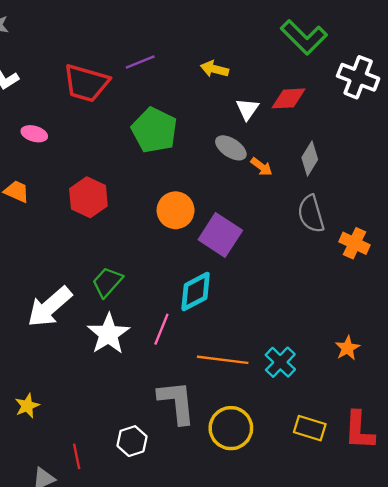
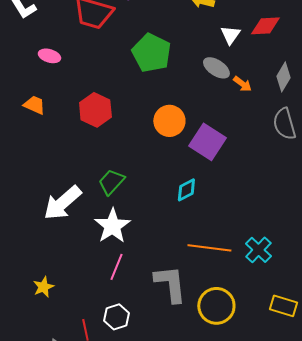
cyan diamond: (196, 292) -> (186, 190), size x0.7
pink line: (161, 329) -> (116, 267), moved
white hexagon: (132, 441) -> (116, 317), moved

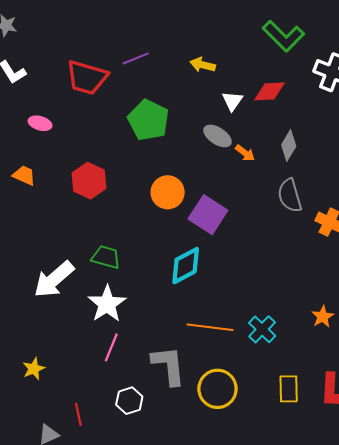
green trapezoid: (111, 182) -> (106, 257), turned 64
cyan diamond: (186, 190) -> (186, 266), size x1.5
yellow rectangle: (283, 306) -> (289, 389), turned 72
white hexagon: (116, 317) -> (129, 401), moved

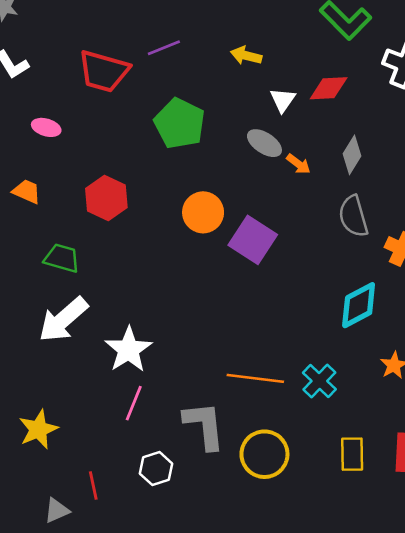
green trapezoid: (106, 257) -> (62, 258), moved
cyan diamond: (186, 266) -> (359, 305), moved
yellow star: (34, 369) -> (38, 429), size x1.4

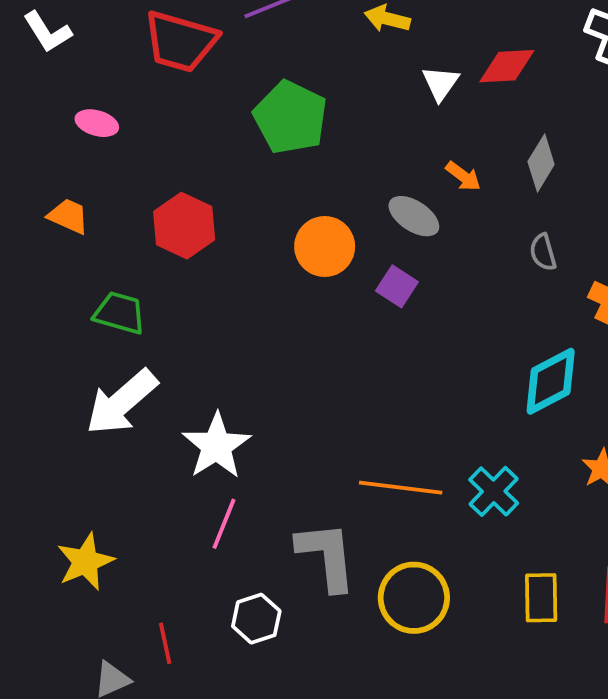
gray ellipse: (264, 143) -> (414, 216), moved
gray semicircle: (353, 216) -> (543, 252), size x0.6
purple square: (253, 240) -> (397, 286), size x0.6

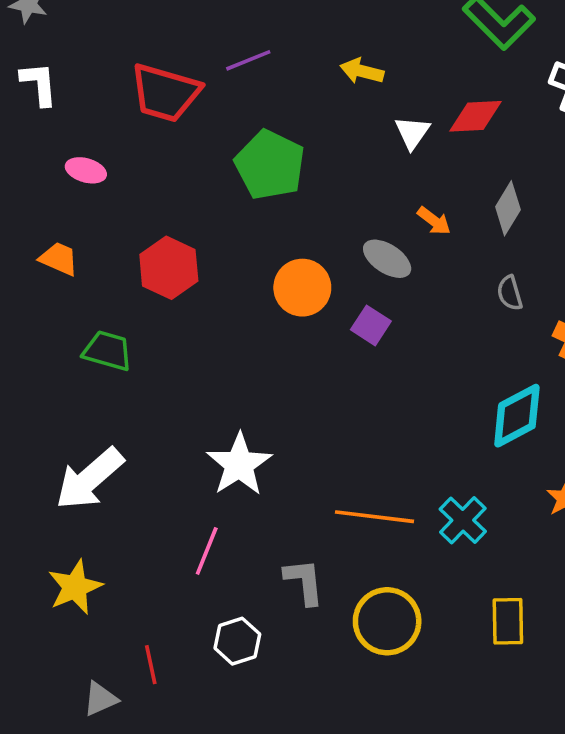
white L-shape: (47, 32) -> (39, 84), turned -153
white arrow: (122, 402) -> (89, 479), moved
white star: (216, 446) -> (239, 464), moved
gray L-shape: (327, 556) -> (304, 582), size x0.7

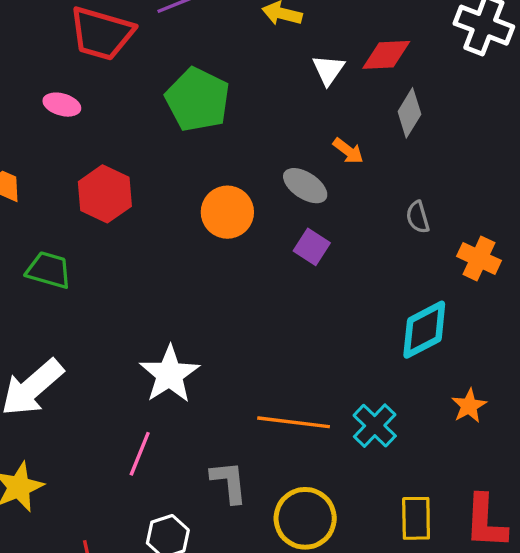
pink ellipse: (86, 170) -> (62, 105), moved
gray diamond: (508, 208) -> (409, 113), moved
purple square: (371, 325) -> (312, 247), moved

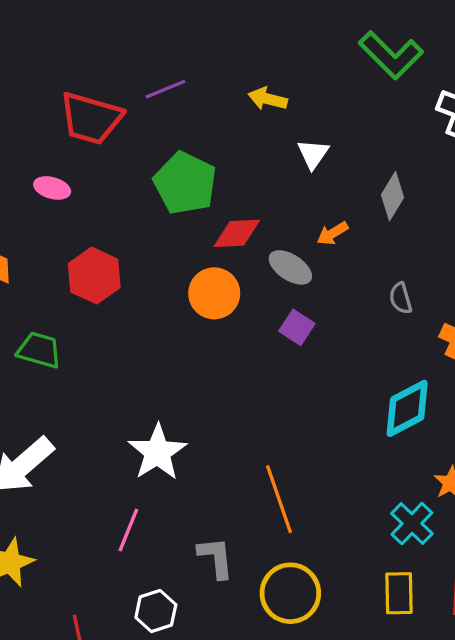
red diamond: (386, 55) -> (237, 233), moved
orange arrow: (348, 151) -> (333, 233), turned 112
orange line: (294, 422) -> (279, 499), turned 64
cyan cross: (375, 426) -> (412, 524), moved

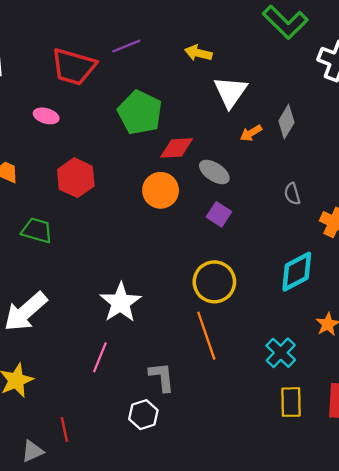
white triangle: (313, 154) -> (230, 92), size x1.5
orange arrow: (333, 233) -> (251, 133), moved
cyan cross: (412, 524) -> (281, 353), moved
yellow circle: (290, 593) -> (214, 282), moved
white hexagon: (156, 611) -> (143, 415), moved

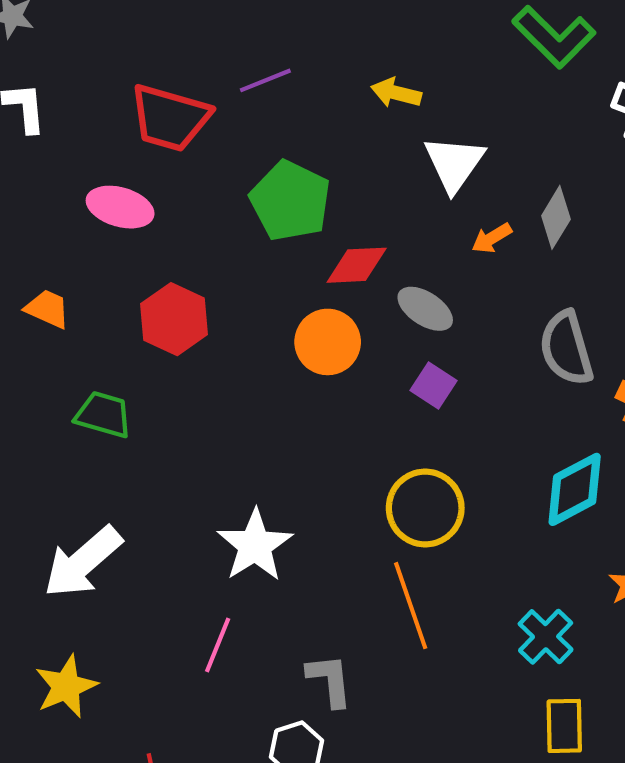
pink ellipse: (46, 116) -> (120, 207), size x1.4
gray semicircle: (292, 194) -> (566, 348), size x1.8

